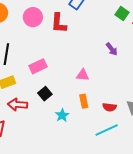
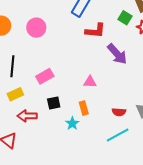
red L-shape: (59, 23) -> (95, 31), moved, turned -85
purple arrow: (112, 49) -> (117, 54), size x1.6
black square: (45, 94) -> (54, 103), turned 32
orange rectangle: (84, 101) -> (84, 108), moved

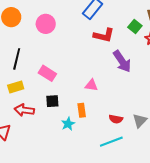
pink rectangle: (45, 76) -> (47, 73), turned 54

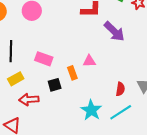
orange rectangle: (82, 110) -> (72, 73), moved
red semicircle: (116, 119) -> (120, 89), turned -80
cyan star: (68, 124) -> (91, 110), moved, size x1.5

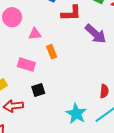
pink triangle: (89, 61) -> (35, 34), moved
orange rectangle: (72, 73) -> (52, 52), moved

